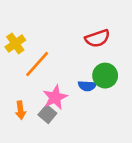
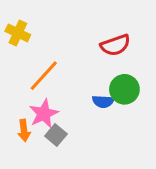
yellow cross: (15, 43) -> (18, 33), moved, turned -30
pink star: (55, 97) -> (44, 114), moved

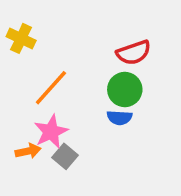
green circle: (124, 89) -> (125, 89), moved
orange arrow: (24, 130) -> (28, 151), turned -95

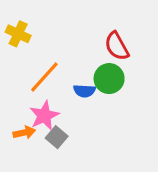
red semicircle: (134, 53) -> (117, 46), turned 80
blue semicircle: (120, 118) -> (84, 91), moved

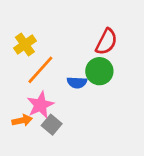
yellow cross: (18, 34) -> (25, 45), moved, turned 30
red semicircle: (117, 46) -> (106, 42), turned -124

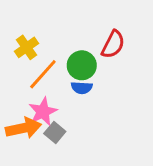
green circle: (99, 71) -> (82, 65), moved
orange arrow: (22, 120) -> (23, 128), size x1.6

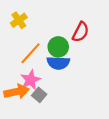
yellow cross: (26, 47) -> (19, 20), moved
blue semicircle: (82, 88) -> (58, 63), size x1.5

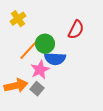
green circle: (58, 47) -> (45, 44), moved
pink star: (31, 80) -> (40, 70), moved

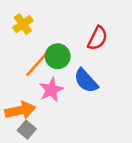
blue semicircle: (55, 59) -> (86, 81), moved, turned 45
gray square: (37, 89) -> (27, 130), moved

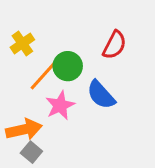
yellow cross: (23, 24) -> (22, 43), moved

